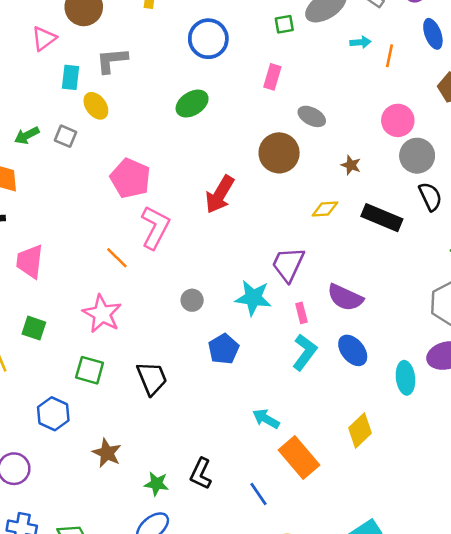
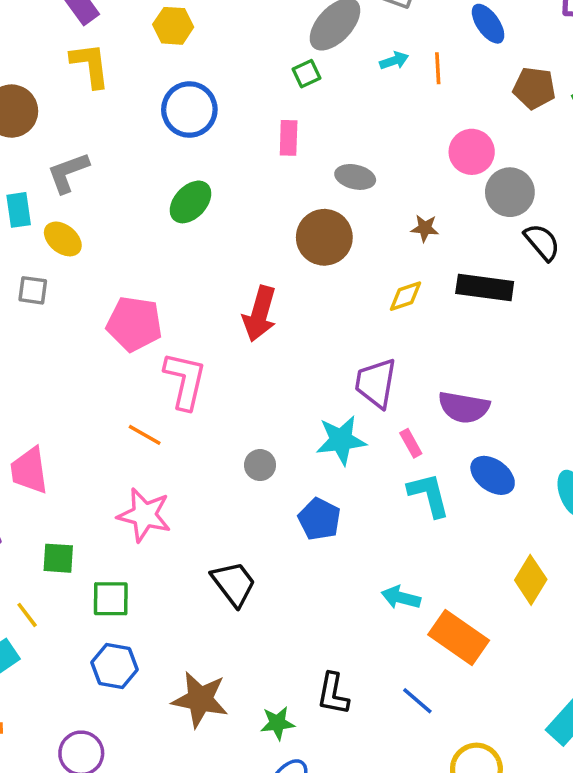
green square: (284, 24) -> (307, 74), moved
cyan L-shape: (305, 352) -> (429, 495), turned -36
green square: (90, 370) -> (111, 599), moved
brown star: (107, 453) -> (200, 699), size x1.4

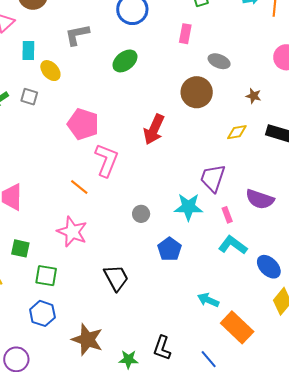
gray L-shape: (68, 173) -> (77, 35), moved
blue ellipse: (493, 475) -> (269, 267), moved
cyan L-shape: (429, 495) -> (233, 245), turned -48

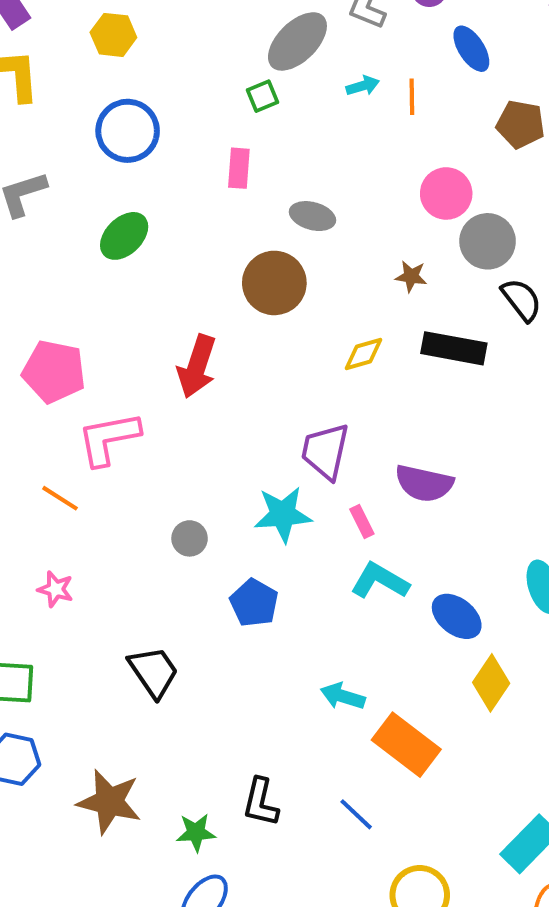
brown star: (254, 96) -> (411, 276), moved
pink L-shape: (106, 160) -> (109, 439), turned -116
pink star: (72, 232) -> (56, 589), size x0.6

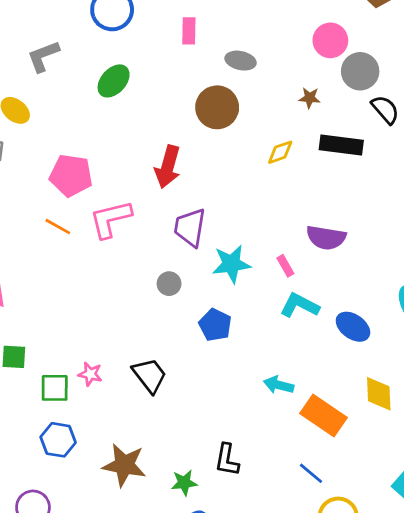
purple trapezoid: (325, 451) -> (190, 227), moved
orange line: (60, 498) -> (58, 227), moved
pink star: (56, 589) -> (90, 374), moved
yellow diamond: (491, 683) -> (379, 394), moved, turned -33
blue line: (356, 814) -> (311, 473), moved

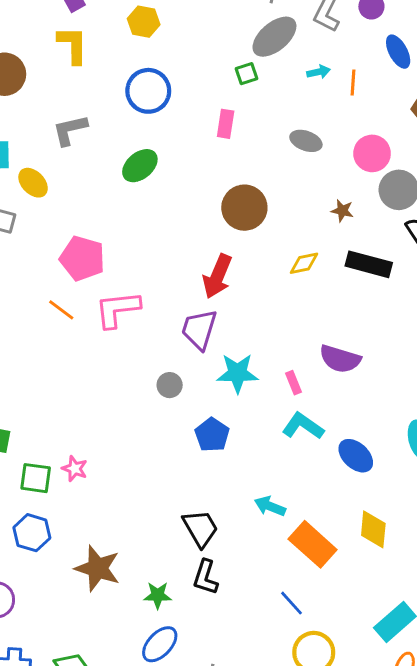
gray ellipse: (241, 61) -> (306, 141), moved
red arrow: (168, 167) -> (217, 276), moved
black trapezoid: (150, 375) -> (200, 528), moved

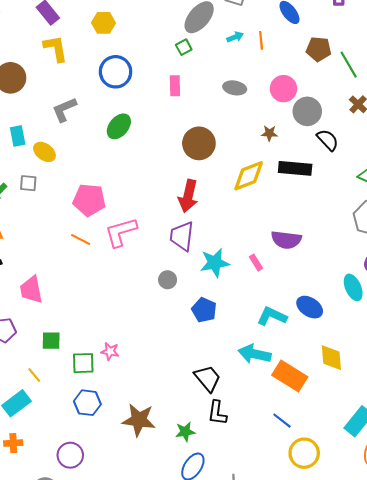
yellow diamond: (304, 263) -> (249, 176), size x1.6
cyan L-shape: (303, 426) -> (272, 316), moved
cyan arrow: (270, 506) -> (255, 354), size x1.4

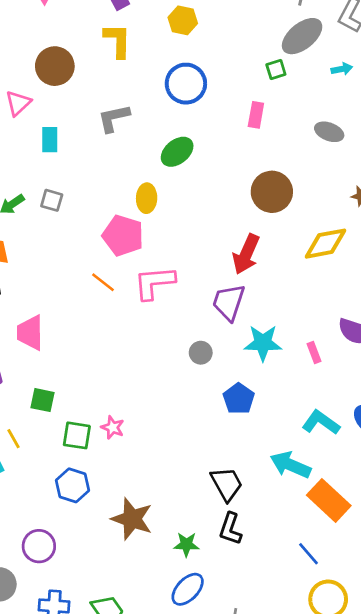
yellow ellipse: (44, 152) -> (147, 198), moved, turned 45

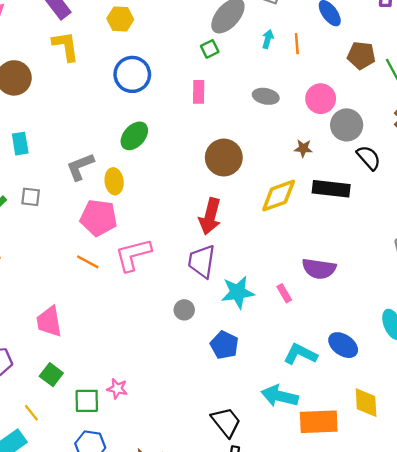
cyan arrow: (342, 69) -> (268, 39), turned -54
gray L-shape: (114, 118) -> (80, 167), moved
pink trapezoid: (30, 333) -> (49, 321), moved
green square: (42, 400) -> (51, 375), turned 35
orange rectangle: (329, 500) -> (319, 422), turned -36

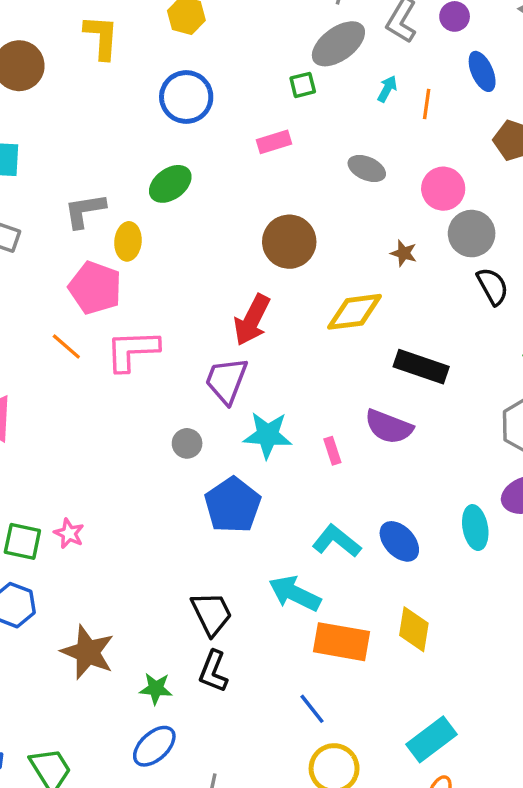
pink rectangle: (199, 92) -> (274, 142), turned 60
black rectangle: (331, 189) -> (421, 367), moved
blue pentagon: (224, 345) -> (233, 505), size x1.4

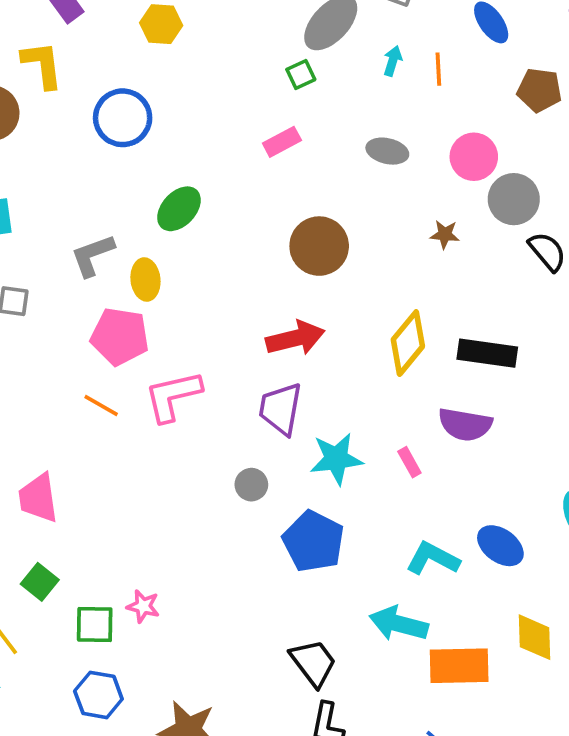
yellow L-shape: (101, 37) -> (42, 65), moved
blue circle: (186, 97) -> (123, 118), moved
yellow diamond: (355, 312) -> (408, 343), moved, turned -32
red arrow: (252, 320) -> (295, 338), turned -120

